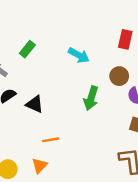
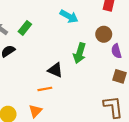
green rectangle: (27, 49) -> (25, 28), moved
black triangle: (35, 104) -> (55, 70), moved

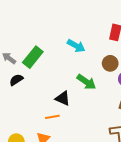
green rectangle: (25, 28) -> (33, 57), size x1.5
green arrow: (80, 53) -> (86, 82), turned -72

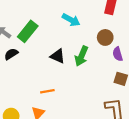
green arrow: (86, 82) -> (81, 56), turned 78
black triangle: (63, 98) -> (58, 56), moved

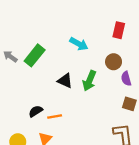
black semicircle: (11, 54) -> (36, 111), moved

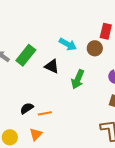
brown circle: (114, 62) -> (95, 48), moved
black triangle: (65, 81) -> (52, 66), moved

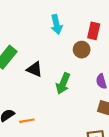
cyan arrow: (68, 44) -> (56, 24), moved, turned 48

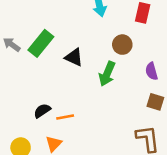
brown circle: (82, 50) -> (122, 45), moved

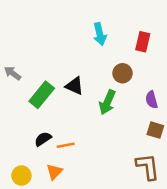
green rectangle: (41, 43) -> (42, 95), moved

